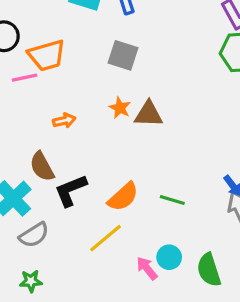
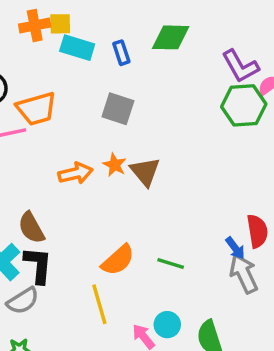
brown triangle: (148, 114) -> (145, 172), turned 48
orange arrow: (64, 121) -> (75, 173), moved, size x1.4
black L-shape: (71, 190) -> (38, 265), moved, turned 117
yellow line: (106, 238) -> (99, 304), turned -66

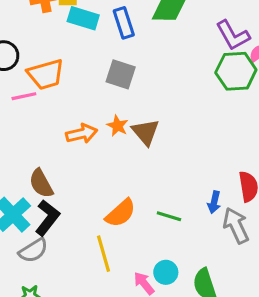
blue rectangle: (121, 53) -> (124, 23), size x1.4
blue arrow: (235, 248) -> (214, 202), moved, turned 50
black L-shape: (38, 265) -> (47, 218), turned 33

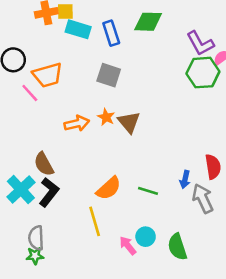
pink line: (24, 96) -> (30, 93), turned 60
gray semicircle: (33, 250) -> (36, 238), moved, turned 120

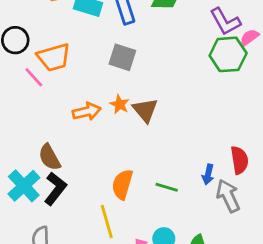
orange semicircle: (109, 188) -> (122, 184), turned 148

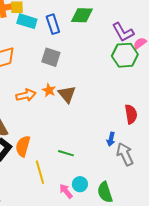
red semicircle: (240, 160) -> (131, 114), moved
orange semicircle: (122, 184) -> (23, 146), moved
green line: (167, 187) -> (66, 153), moved

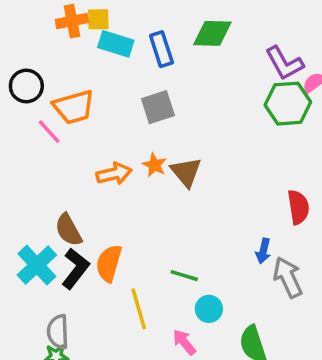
gray square: (51, 57) -> (158, 107), turned -36
cyan circle: (80, 184) -> (209, 309), moved

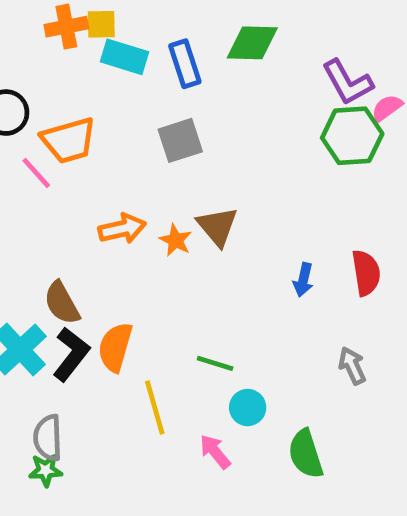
orange star: (154, 165) -> (176, 240), moved
blue arrow: (263, 251) -> (303, 280), moved
gray arrow: (288, 277) -> (352, 366), size x0.7

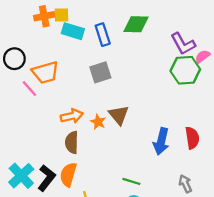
blue arrow: (303, 280) -> (161, 141), size x1.6
brown semicircle: (62, 303) -> (72, 142), moved, turned 30
green line: (215, 363) -> (131, 181), moved

